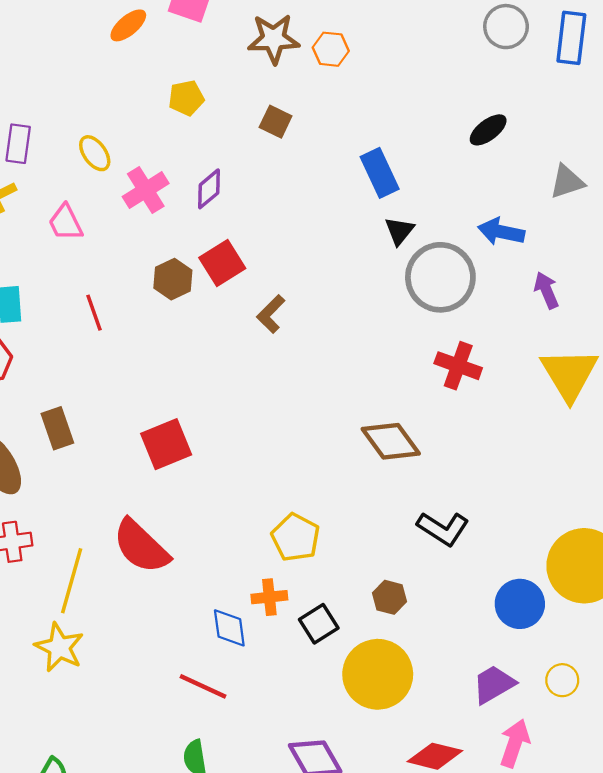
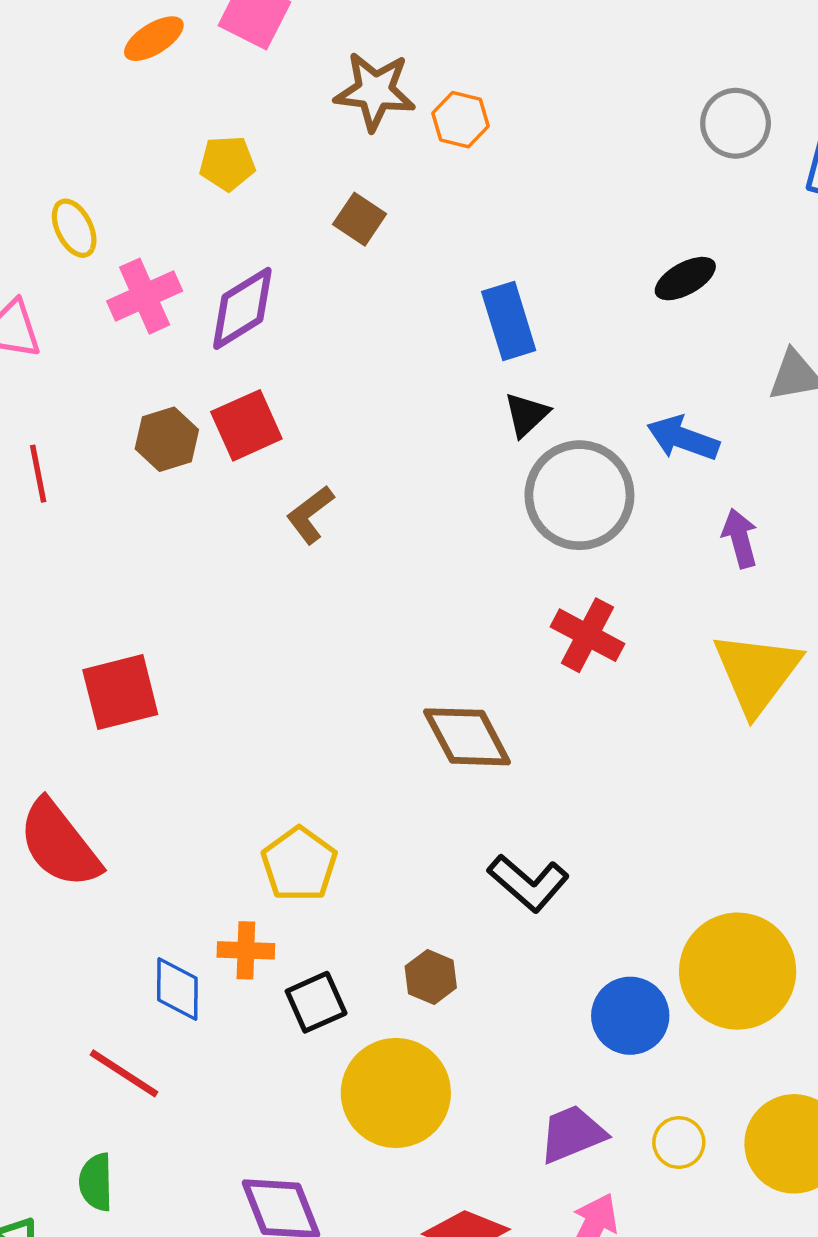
purple diamond: (209, 189) -> (242, 308), size x1.4

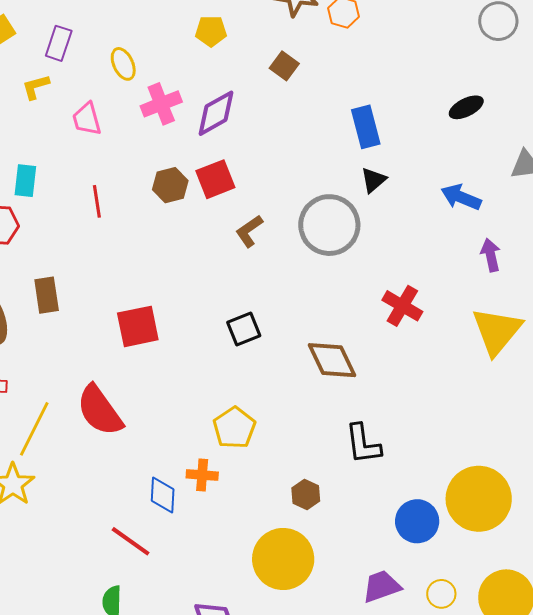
gray circle: (579, 495) -> (329, 225), moved
black L-shape: (528, 883) -> (363, 444), turned 39
black square: (316, 1002) -> (244, 329), moved

